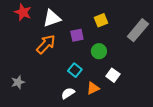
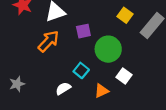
yellow square: (101, 20) -> (125, 15), moved, turned -32
green circle: (99, 51) -> (108, 49), size x1.5
white semicircle: (68, 93) -> (63, 88), moved

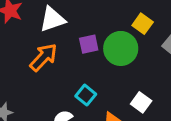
green circle: (108, 49) -> (121, 48), moved

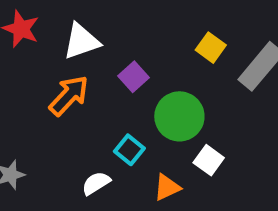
purple square: (89, 44) -> (134, 77), turned -30
green circle: (121, 48) -> (179, 116), moved

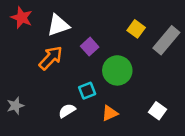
cyan square: (129, 150) -> (87, 91), turned 30
white square: (209, 160) -> (158, 111), moved

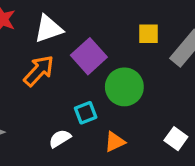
yellow square: (136, 29) -> (149, 34), turned -36
purple square: (90, 47) -> (89, 56), size x1.5

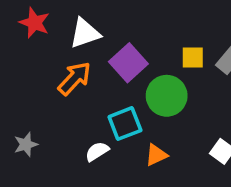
yellow square: (149, 34) -> (193, 58), moved
cyan square: (86, 113) -> (125, 124), size x1.4

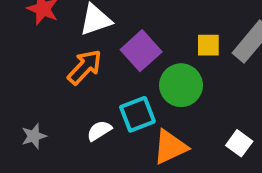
white semicircle: (97, 151) -> (99, 131), moved
orange triangle: (156, 155) -> (170, 147), size x1.5

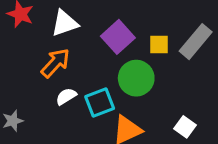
purple square: (141, 51) -> (118, 37), moved
white semicircle: (99, 131) -> (66, 96), moved

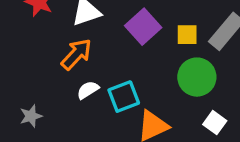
green circle: (136, 78) -> (197, 77), moved

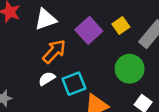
yellow square: (187, 35) -> (121, 25), moved, turned -35
orange arrow: (76, 54) -> (54, 51), moved

